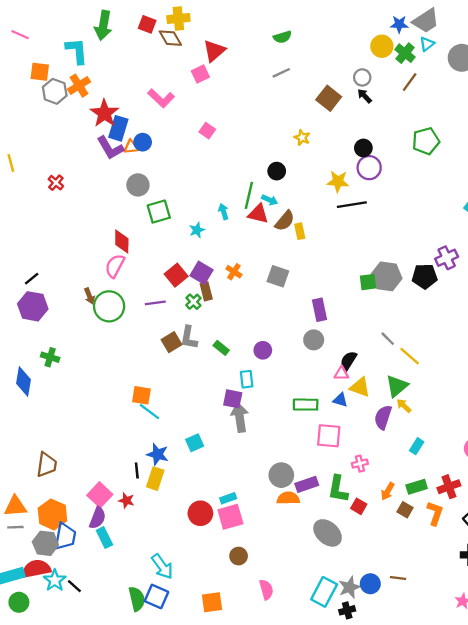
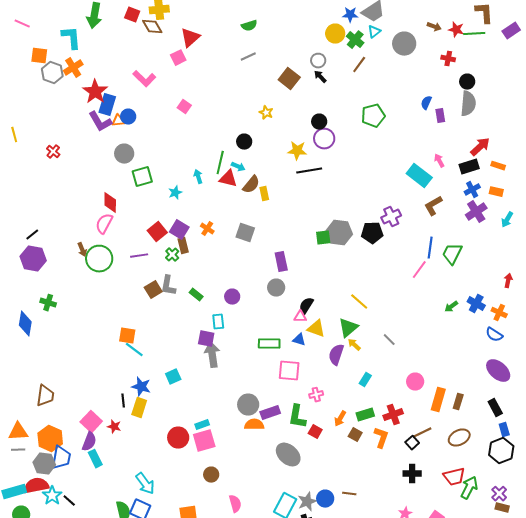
gray line: (388, 339) -> (389, 340), moved

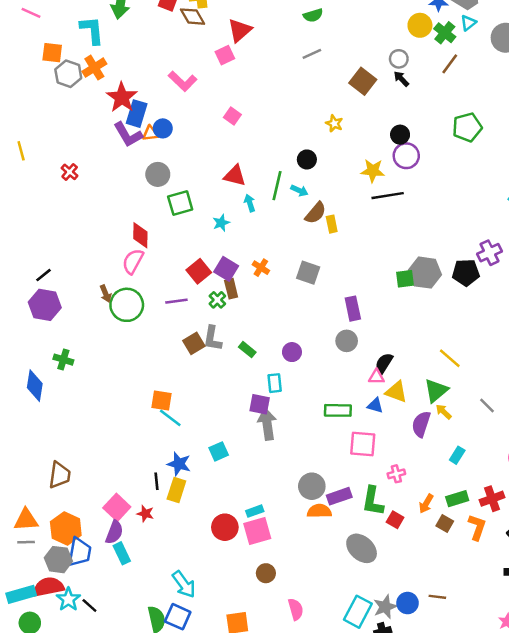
red triangle: (228, 179) -> (235, 176), moved

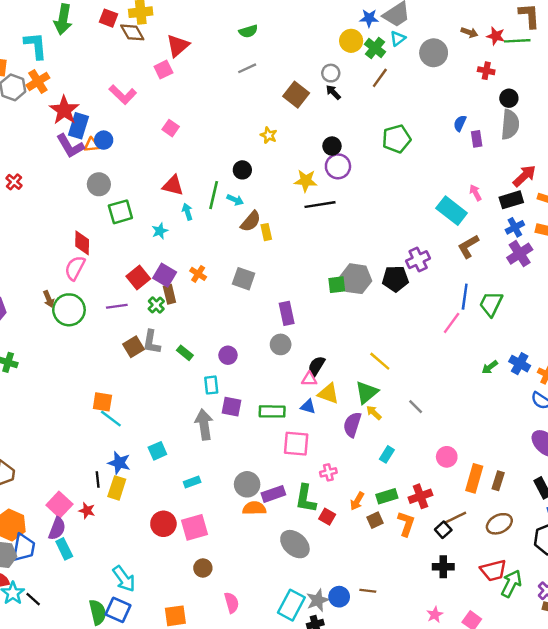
purple square: (260, 404) -> (232, 407), moved
cyan rectangle: (255, 511) -> (192, 482), moved
brown square: (445, 524) -> (375, 520), turned 35

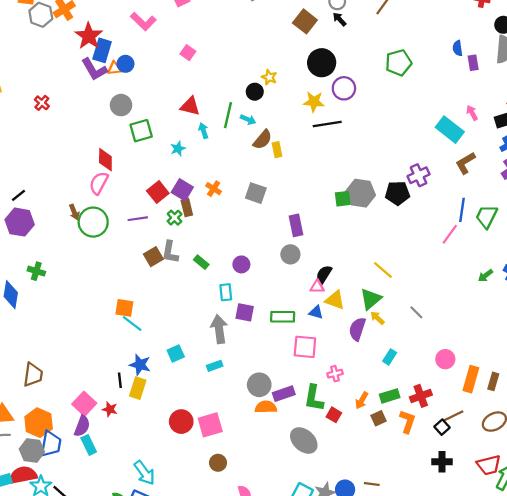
blue semicircle: (460, 123) -> (458, 48), turned -32
yellow star: (269, 135) -> (269, 77), moved
black circle: (332, 146) -> (322, 63), moved, size x1.6
cyan rectangle: (192, 482) -> (215, 366), moved

